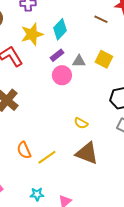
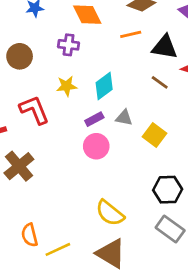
yellow star: (32, 34) -> (67, 86), size x0.7
gray triangle: (79, 61) -> (124, 118), moved
yellow semicircle: (81, 123) -> (110, 213), size x1.6

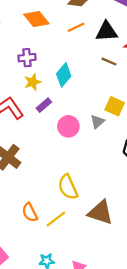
purple cross: (68, 45) -> (27, 58), moved
gray triangle: (124, 118) -> (97, 122), moved, turned -40
purple rectangle: (94, 119) -> (44, 105), moved
yellow semicircle: (110, 213) -> (68, 187), moved, turned 40

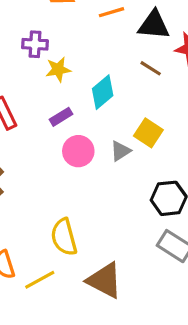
cyan diamond: (64, 75) -> (103, 92), moved
yellow star: (33, 82) -> (58, 69), moved
purple rectangle: (44, 105) -> (61, 117), moved

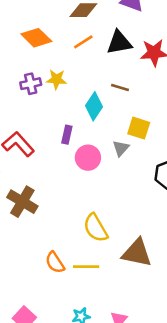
brown line: (151, 68) -> (120, 87), moved
yellow star: (58, 69) -> (56, 79), moved, turned 30
purple rectangle: (61, 117) -> (67, 135), turned -30
yellow line: (40, 280) -> (86, 267), turned 45

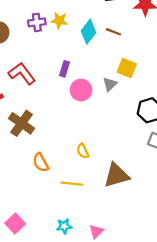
cyan diamond: (94, 106) -> (89, 32), moved
yellow semicircle: (96, 228) -> (83, 151), size x0.6
brown triangle: (137, 253) -> (116, 175), turned -32
orange semicircle: (55, 262) -> (41, 162), moved

